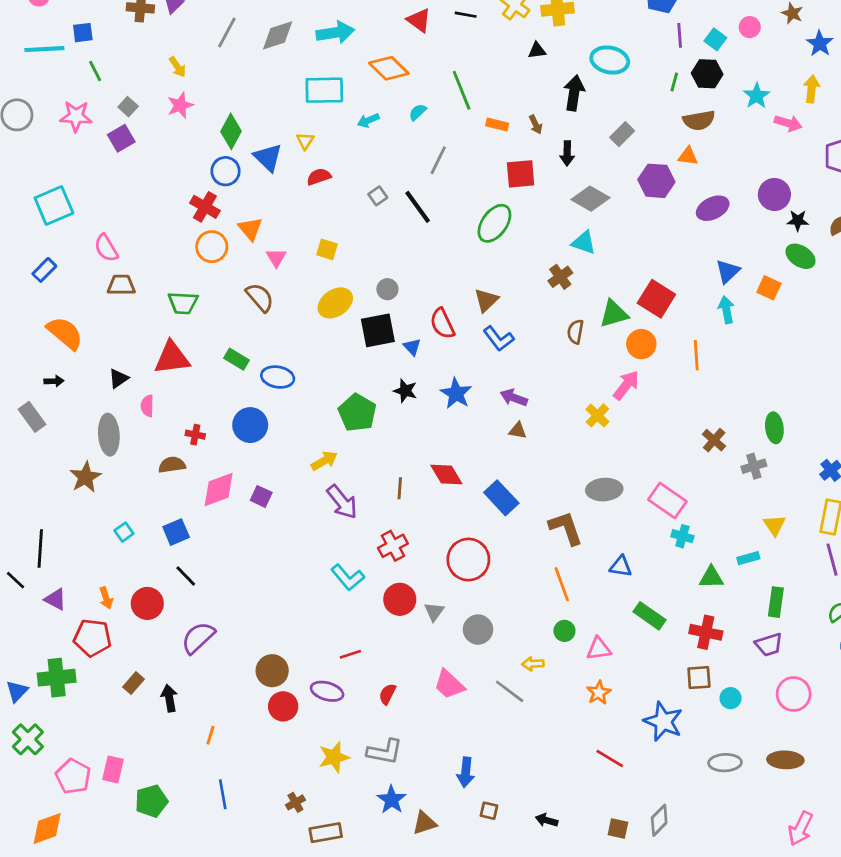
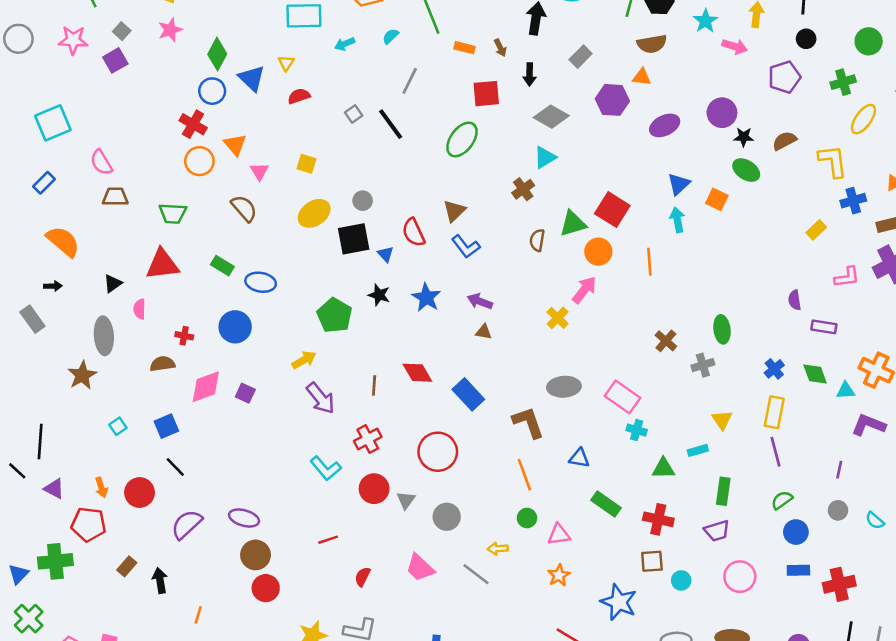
cyan triangle: (584, 243) -> (545, 157), turned -50
purple ellipse: (327, 691) -> (244, 518), moved

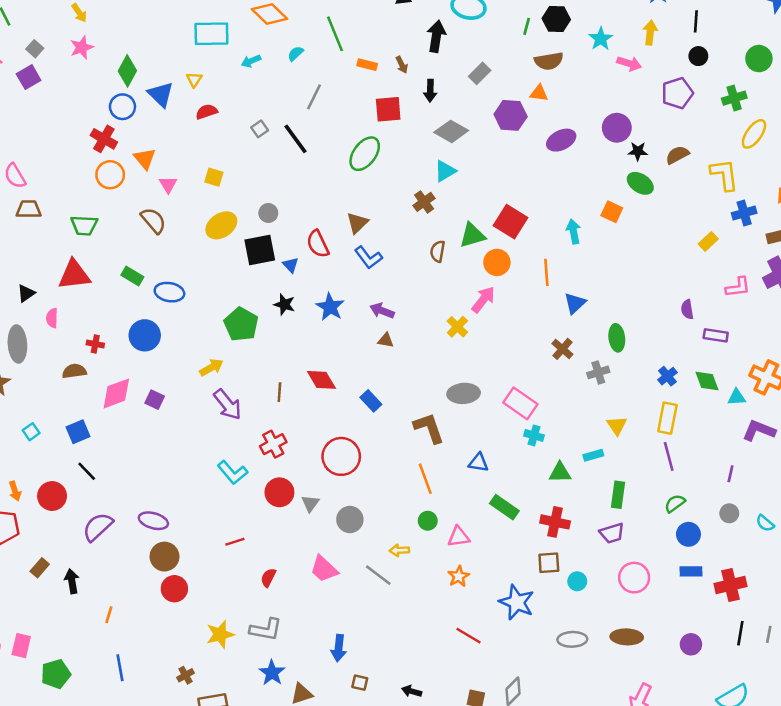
blue triangle: (679, 184) -> (575, 303), moved
blue rectangle: (468, 394) -> (371, 401), size x0.7

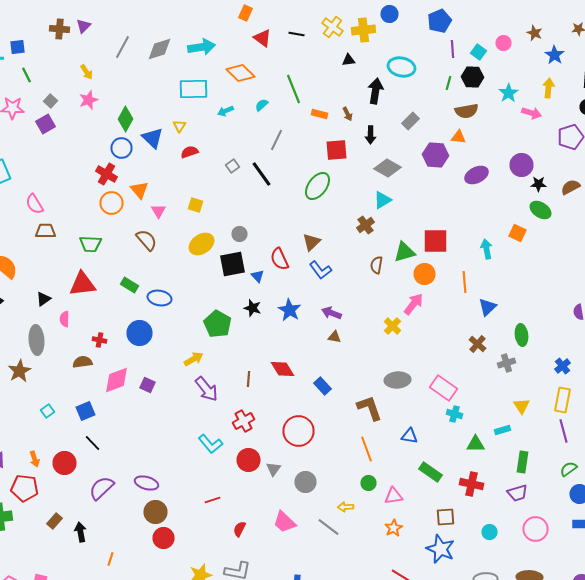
red square: (511, 222) -> (436, 241), turned -32
brown square: (549, 563) -> (446, 517), moved

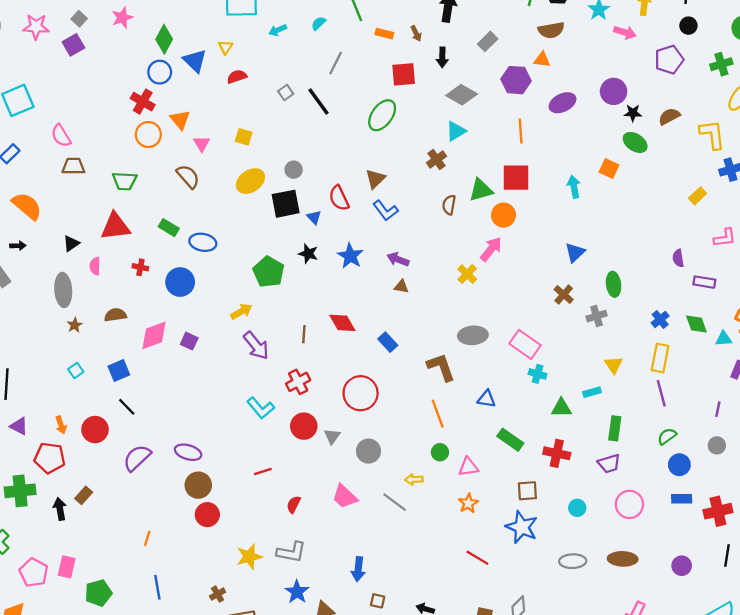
orange line: (464, 282) -> (521, 131), moved
red cross: (100, 340) -> (140, 267), moved
brown star: (20, 371) -> (75, 325), moved, size x0.6
black arrow: (80, 532) -> (60, 509), moved

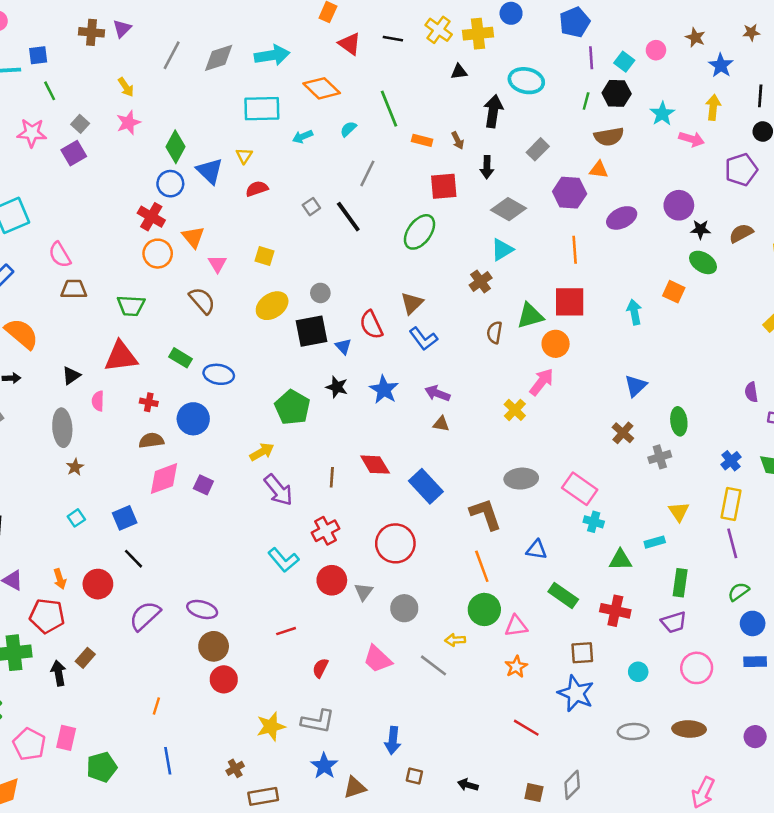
brown semicircle: (115, 315) -> (151, 440), moved
blue rectangle: (388, 342) -> (426, 486), size x1.5
green circle: (440, 452) -> (484, 609), size x1.6

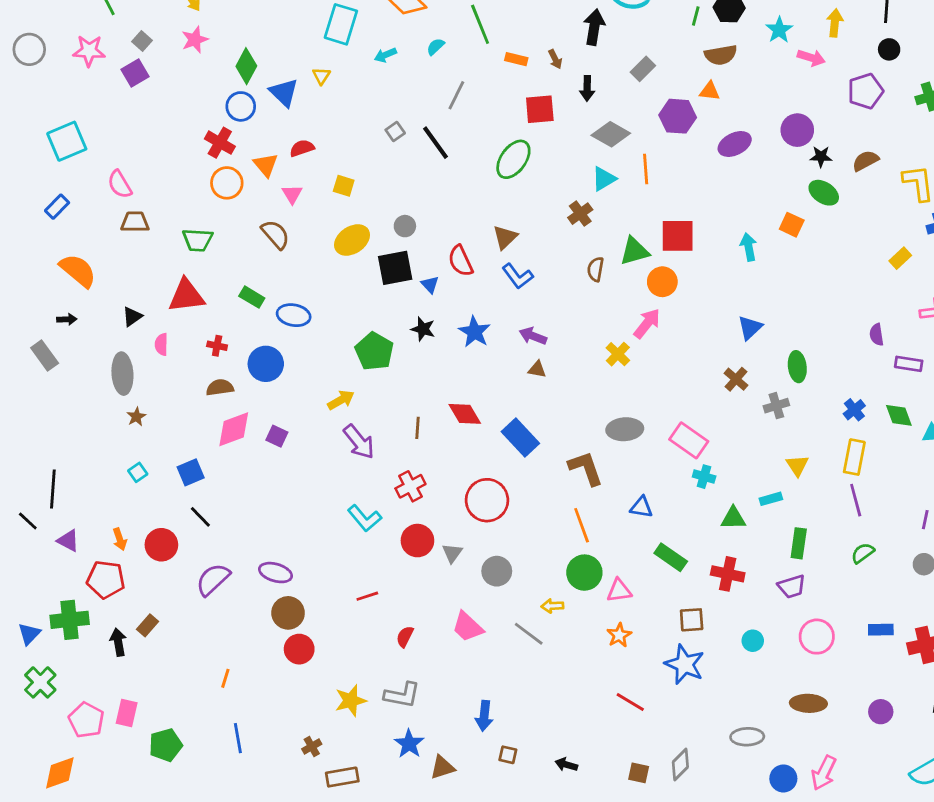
cyan rectangle: (262, 109) -> (341, 24), turned -72
red semicircle: (257, 189) -> (302, 148), moved
orange line: (575, 250) -> (646, 169), moved
blue circle: (753, 623) -> (783, 778), moved
gray ellipse: (633, 732) -> (747, 737), moved

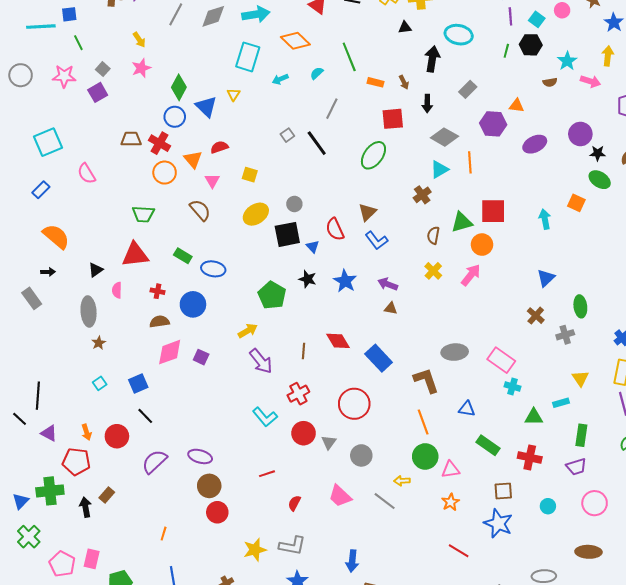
brown semicircle: (721, 55) -> (550, 82), moved, size x0.6
brown trapezoid: (135, 222) -> (131, 139), moved
yellow cross: (618, 354) -> (433, 271), moved

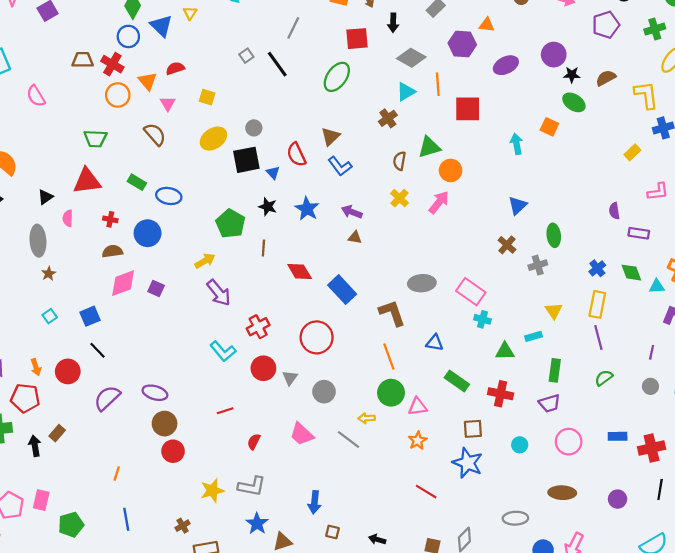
red square: (493, 211) -> (468, 109), moved
brown line: (304, 351) -> (263, 248), moved

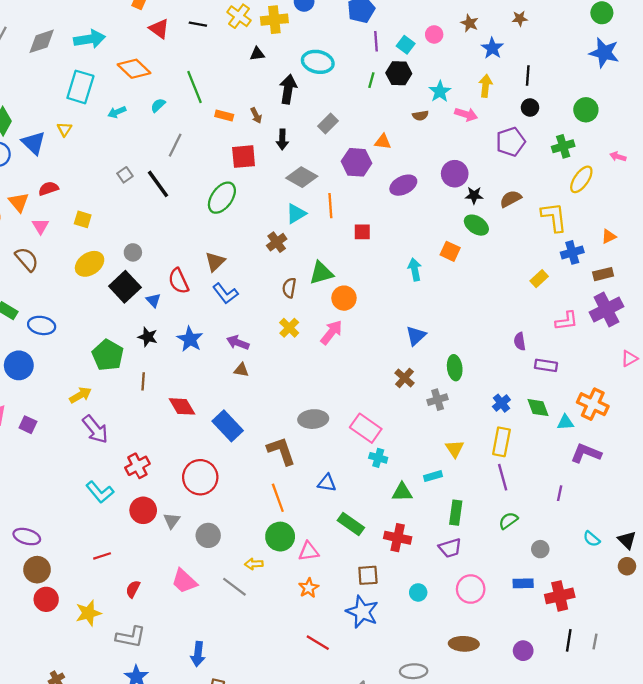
red square: (468, 109) -> (362, 232), size x0.6
black square: (246, 160) -> (125, 287), turned -32
gray circle: (650, 386) -> (540, 549), moved
yellow star: (212, 491) -> (88, 613), moved

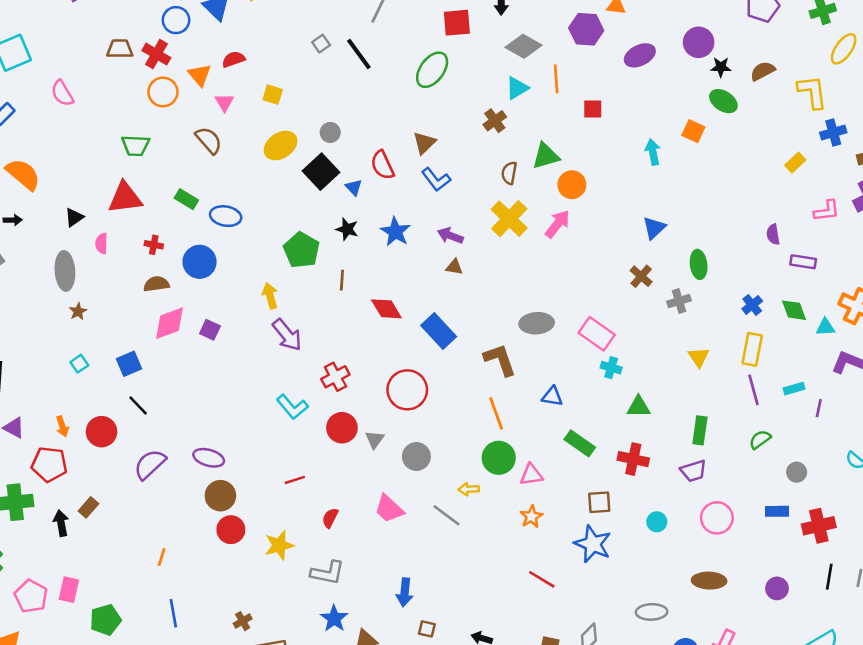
yellow cross: (289, 328) -> (509, 219), size x1.6
yellow arrow: (80, 395) -> (270, 296), turned -75
cyan rectangle: (433, 476) -> (794, 389), moved

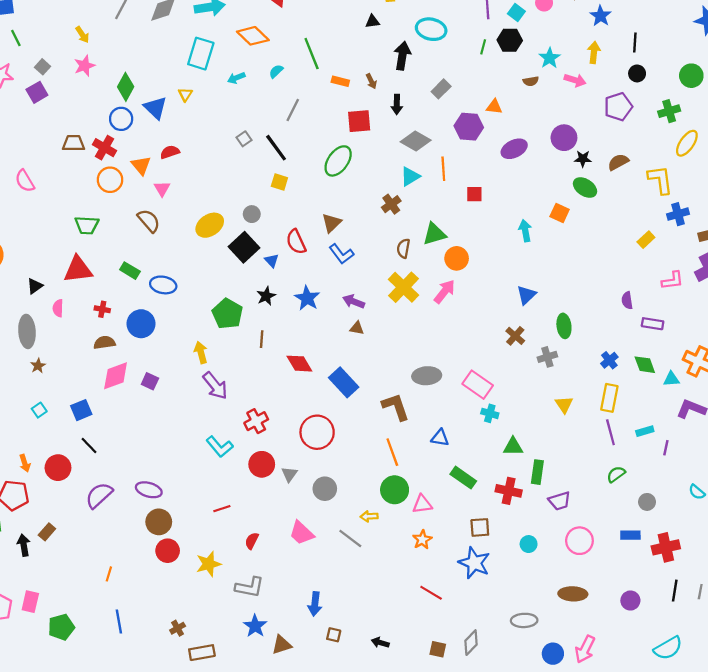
yellow square: (273, 95) -> (279, 182), moved
black star: (347, 229) -> (266, 296), turned 30
green rectangle: (700, 430) -> (537, 472), moved

